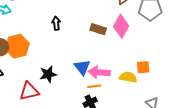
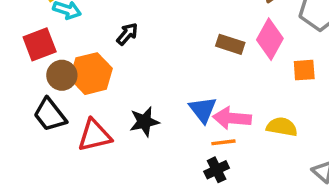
black arrow: (56, 23) -> (127, 34), moved, turned 48
orange square: (143, 67) -> (304, 70), moved
red triangle: (29, 91) -> (95, 135), moved

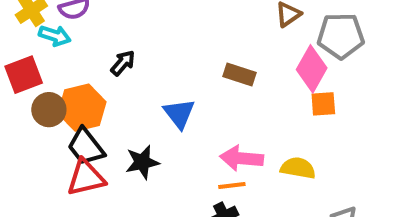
pink diamond: (270, 39) -> (312, 69), moved
blue triangle: (203, 110) -> (179, 114), moved
black trapezoid: (50, 115) -> (86, 147), moved

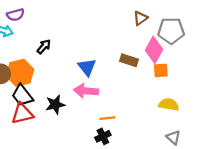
brown rectangle: (240, 75) -> (129, 60), moved
blue triangle: (179, 114) -> (87, 67), moved
pink arrow: (242, 158) -> (86, 91), moved
yellow semicircle: (298, 168) -> (169, 104), moved

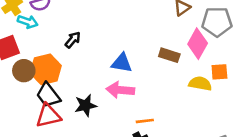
blue triangle: (87, 67) -> (122, 63), turned -42
orange square: (161, 70) -> (219, 72), moved
yellow semicircle: (169, 104) -> (200, 84), moved

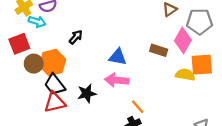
orange square: (219, 72) -> (202, 65), size x1.5
orange line: (145, 121) -> (138, 107), turned 56

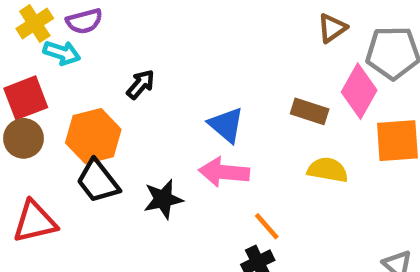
blue triangle: (118, 57) -> (226, 125), turned 30
brown circle: (34, 64) -> (23, 138), moved
yellow semicircle: (185, 75) -> (328, 170), moved
red triangle: (55, 102) -> (35, 222), moved

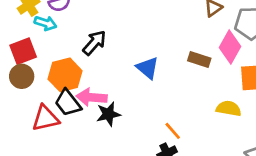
black arrow: (141, 84) -> (94, 43), size x1.4
yellow semicircle: (328, 170) -> (229, 108), moved
pink arrow: (224, 172) -> (92, 97), moved
red triangle: (35, 222) -> (45, 118), moved

